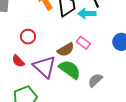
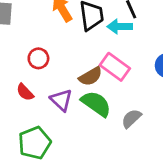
pink rectangle: (83, 43) -> (115, 67), size x1.5
purple triangle: (45, 67) -> (61, 100), size x0.7

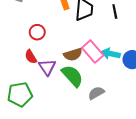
cyan arrow: (120, 26) -> (111, 54), moved
red semicircle: (25, 92) -> (31, 57), moved

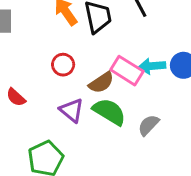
red circle: (37, 32) -> (63, 65), moved
red semicircle: (31, 57) -> (16, 97), moved

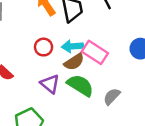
cyan arrow: (152, 66) -> (72, 46), moved

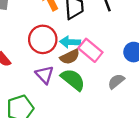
red circle: (44, 47) -> (43, 39), size x1.6
gray semicircle: (112, 96) -> (116, 81), moved

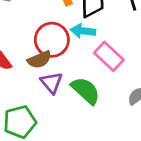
cyan arrow: (70, 42) -> (83, 31), moved
brown semicircle: (70, 57) -> (39, 60), moved

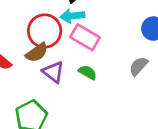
pink rectangle: (109, 56) -> (85, 37), moved
green semicircle: (86, 91) -> (88, 72), size x0.6

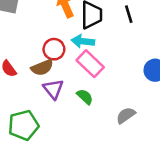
red circle: (45, 31) -> (54, 49), size x0.7
gray semicircle: (138, 66) -> (126, 115), moved

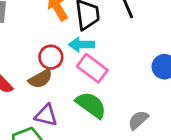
purple triangle: (53, 89) -> (46, 115), moved, turned -30
green semicircle: (85, 97) -> (91, 105), size x1.6

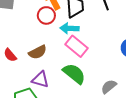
red circle: (51, 57) -> (46, 15), moved

